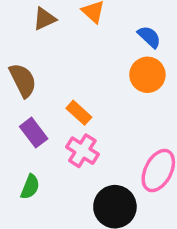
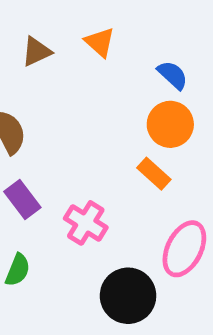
orange rectangle: (79, 113) -> (154, 174), moved

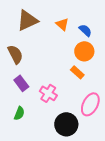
orange triangle: (100, 42) -> (62, 24), moved
brown triangle: (36, 52) -> (27, 20), size x1.6

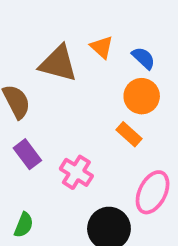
brown triangle: (27, 20) -> (58, 63), moved, turned 40
green semicircle: (19, 113) -> (24, 225), moved

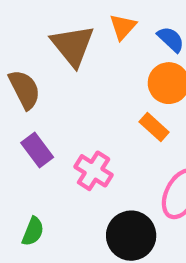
orange triangle: (102, 47) -> (123, 27), turned 30
brown triangle: (58, 63) -> (73, 46), turned 36

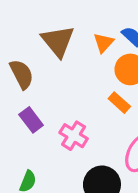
orange triangle: (123, 27) -> (104, 43), moved

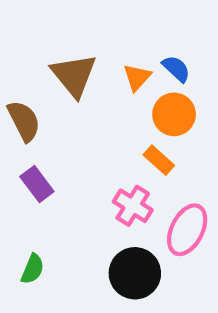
pink cross: (74, 136) -> (133, 206), moved

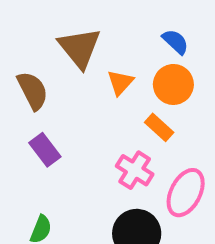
orange triangle: (137, 77) -> (120, 82), moved

